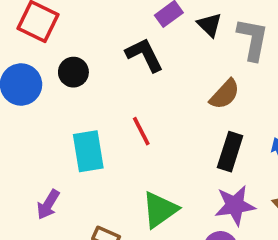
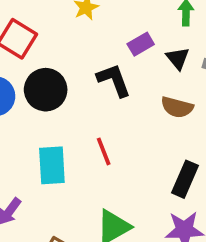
black circle: (73, 72) -> (46, 90), size x1.5
brown semicircle: (225, 94) -> (177, 107), moved, turned 56

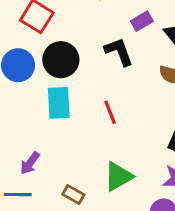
cyan rectangle: (52, 165) -> (59, 103), moved

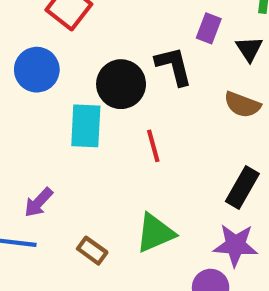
purple rectangle: (142, 21) -> (209, 28), turned -45
black circle: (61, 60) -> (121, 84), moved

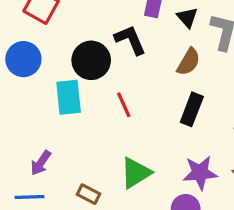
brown semicircle: (242, 105) -> (189, 62), turned -72
black rectangle: (242, 187) -> (192, 109), moved

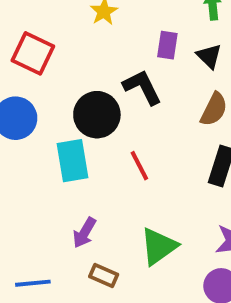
purple arrow: (41, 163) -> (84, 233), moved

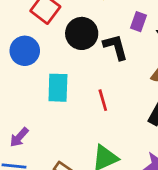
black circle: (97, 115) -> (82, 33), moved
purple arrow: (84, 233) -> (19, 137), moved

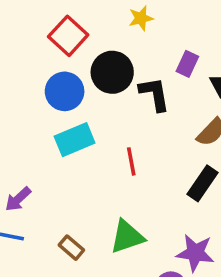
blue circle: (25, 51) -> (65, 91), moved
cyan rectangle: (58, 88) -> (75, 140), turned 60

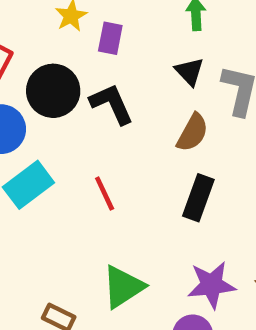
purple rectangle: (187, 64) -> (110, 38), moved

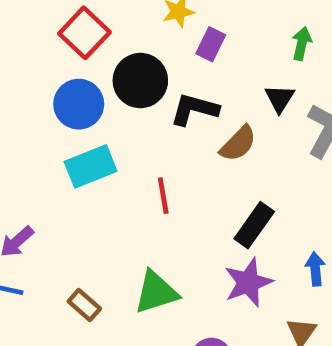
black L-shape: (112, 104) -> (194, 109), turned -66
brown semicircle: (193, 133) -> (238, 144), moved
purple star: (211, 285) -> (248, 282), moved, turned -30

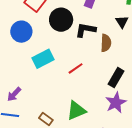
blue circle: (79, 104) -> (21, 32), moved
brown semicircle: (238, 144) -> (106, 43), turned -36
red line: (163, 196) -> (76, 68), turned 70

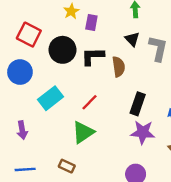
purple arrow: (14, 94) -> (22, 130), moved, turned -42
purple star: (116, 103) -> (143, 132), turned -30
green triangle: (76, 111) -> (83, 132), moved

